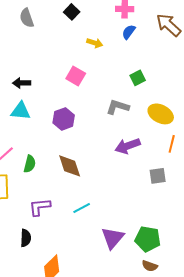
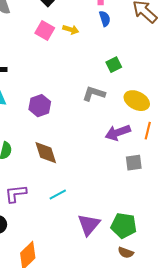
blue semicircle: (129, 32) -> (105, 19), turned 126
pink square: (76, 76) -> (45, 31), moved
purple arrow: (128, 146) -> (118, 133), moved

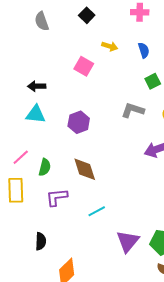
blue semicircle: (105, 19) -> (144, 50), moved
pink square: (45, 31) -> (84, 66), moved
purple L-shape: (16, 194) -> (57, 197), moved

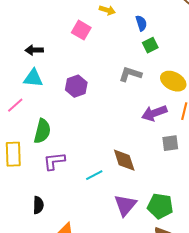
blue semicircle: (144, 50) -> (141, 23), moved
pink line: (21, 157) -> (15, 105), moved
green semicircle: (45, 167) -> (42, 131), size x1.4
brown diamond: (85, 169) -> (124, 160), moved

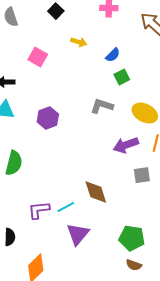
blue semicircle: (141, 23) -> (113, 55), turned 63
pink square: (81, 30) -> (38, 57), moved
purple L-shape: (54, 161) -> (39, 210), moved
purple triangle: (125, 205) -> (78, 234), moved

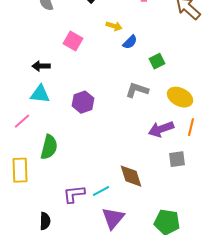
blue semicircle: (113, 55) -> (130, 42), moved

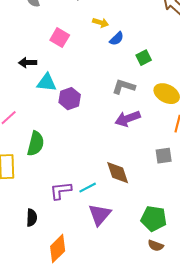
cyan triangle: (40, 94) -> (47, 83), moved
purple arrow: (161, 129) -> (128, 119), moved

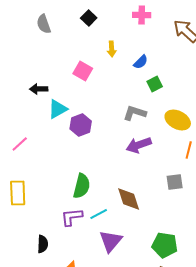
yellow arrow: (101, 23) -> (112, 49), turned 70
pink square: (60, 38) -> (83, 71), moved
blue semicircle: (117, 39) -> (141, 62), moved
cyan triangle: (47, 83) -> (58, 109), turned -35
green semicircle: (36, 144) -> (82, 186), moved

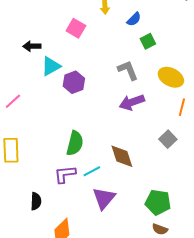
gray L-shape: (135, 113) -> (128, 70), turned 50
gray square: (175, 182) -> (168, 139), turned -36

